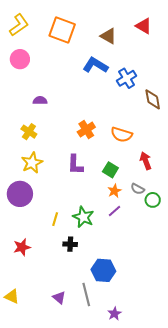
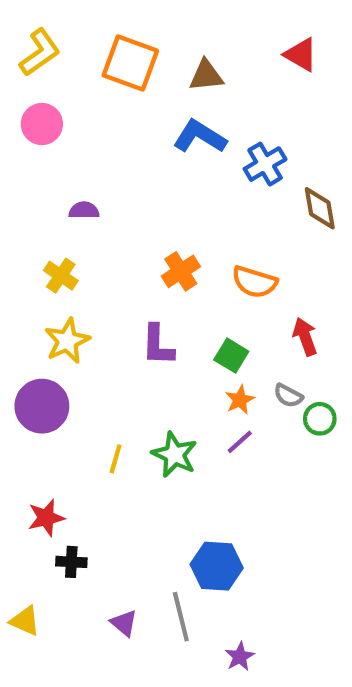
brown triangle: (108, 36) -> (206, 76), moved, turned -36
black cross: (70, 244) -> (71, 562), moved

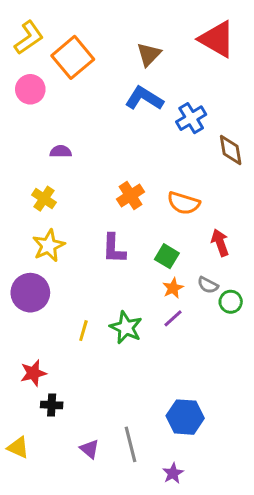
red triangle: (301, 55) -> (217, 39), size x1.5
orange square: (130, 63) -> (73, 57), moved, turned 30
brown triangle: (206, 76) -> (149, 54), turned -40
blue hexagon: (217, 566) -> (185, 417), moved

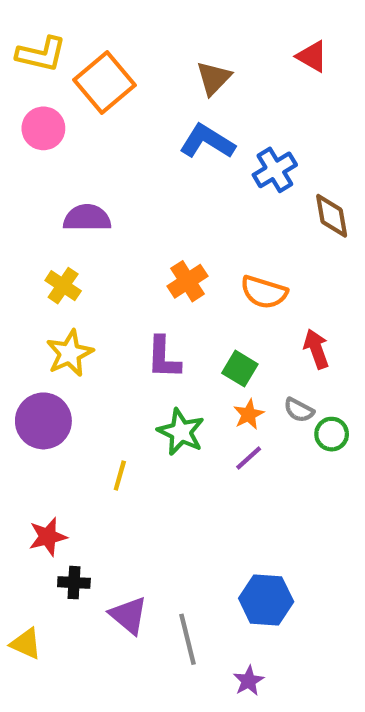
yellow L-shape: (29, 38) -> (41, 54), turned 48
red triangle: (217, 39) -> (312, 56), size x0.6
purple semicircle: (61, 152) -> (87, 218), size x1.5
green star: (126, 328) -> (181, 432), moved
purple triangle: (89, 449) -> (129, 615), moved, size x1.4

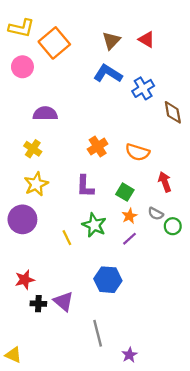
red triangle: (312, 56) -> (147, 39), moved
yellow line: (120, 476) -> (67, 238), moved, turned -42
blue hexagon: (266, 600) -> (108, 280), moved
purple triangle: (129, 615) -> (63, 301), moved
yellow triangle: (26, 644) -> (13, 355), moved

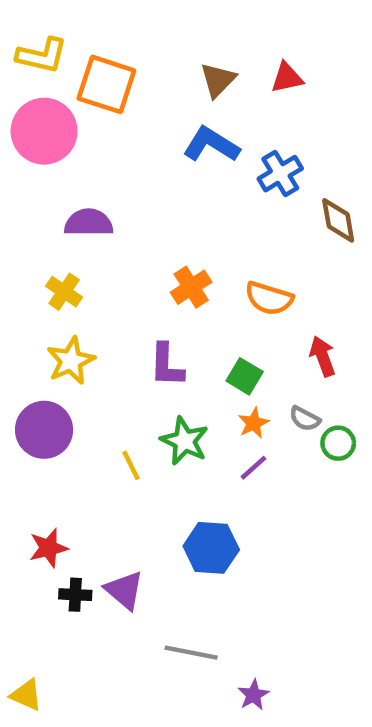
red triangle: (147, 39) -> (287, 78), turned -42
orange square: (54, 43) -> (106, 84), turned -32
pink circle: (22, 67) -> (44, 131), size x1.5
gray line: (98, 333) -> (191, 653), turned -65

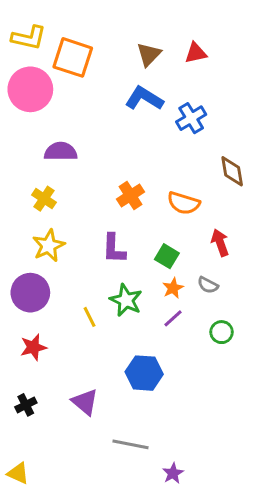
brown diamond: (338, 220) -> (232, 171), moved
green circle: (338, 443) -> (222, 332), moved
red star: (48, 548) -> (33, 347), moved
black cross: (75, 595) -> (26, 405), moved, turned -30

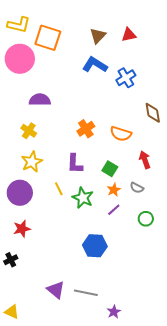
yellow line: (90, 317) -> (59, 189), moved
purple triangle: (85, 402) -> (56, 290), moved
black cross: (26, 405) -> (11, 260), moved

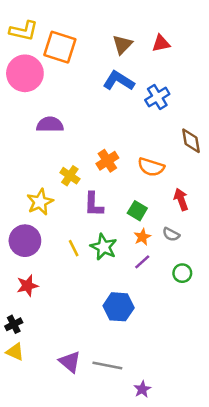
yellow cross: (29, 131) -> (70, 176), moved
yellow line: (59, 189) -> (74, 248), moved
yellow triangle: (12, 312) -> (15, 352), moved

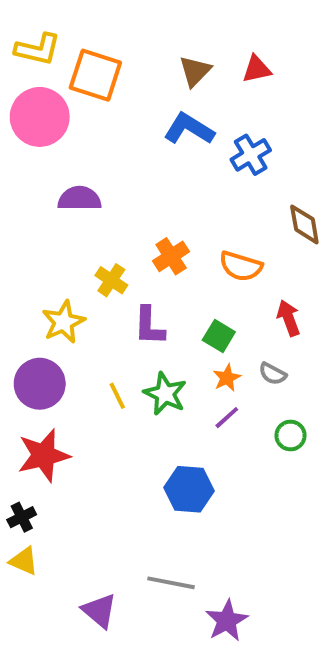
red star: (27, 286) -> (44, 455), size x1.5
purple triangle: (70, 362) -> (99, 611), moved
purple star: (142, 389) -> (227, 621), size x1.5

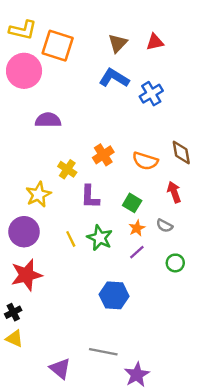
brown diamond: (304, 224) -> (181, 152), moved

